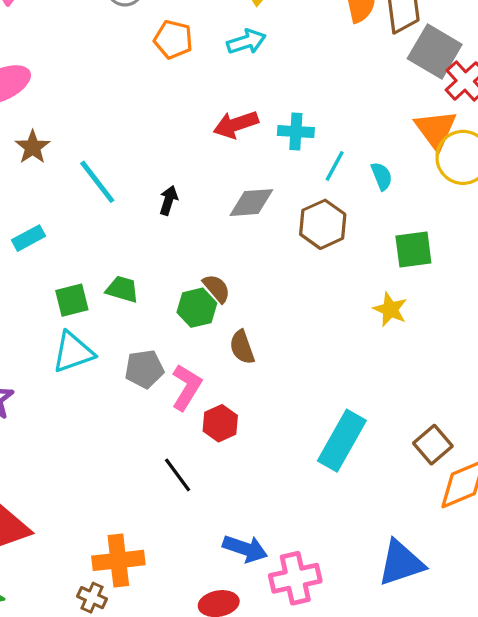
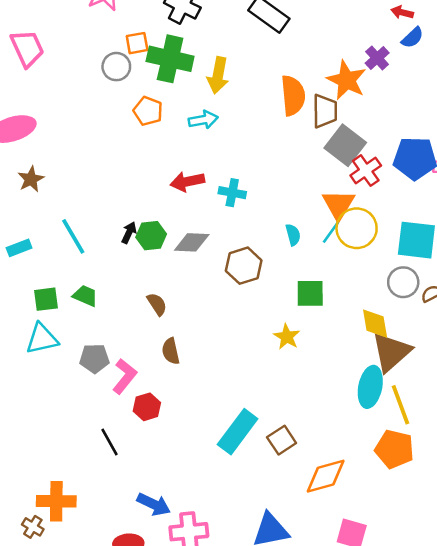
cyan line: (335, 166) -> (331, 232), moved
cyan line: (97, 182) -> (73, 236), moved
green hexagon: (197, 308) -> (151, 236), moved
brown square: (433, 445) -> (282, 440), moved

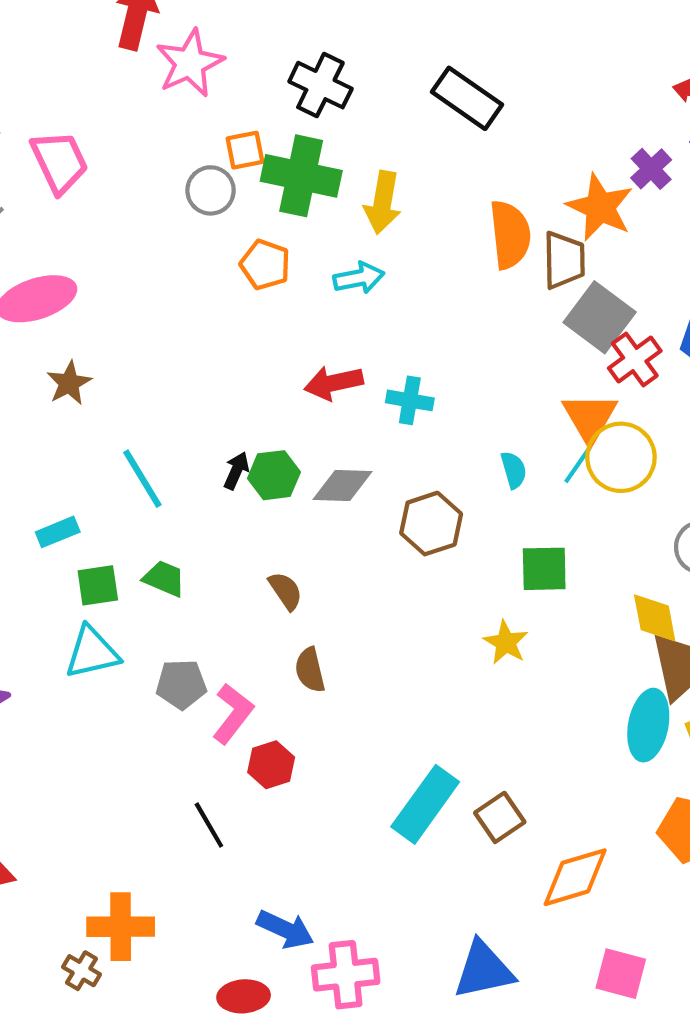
cyan rectangle: (19, 248) -> (58, 532), moved

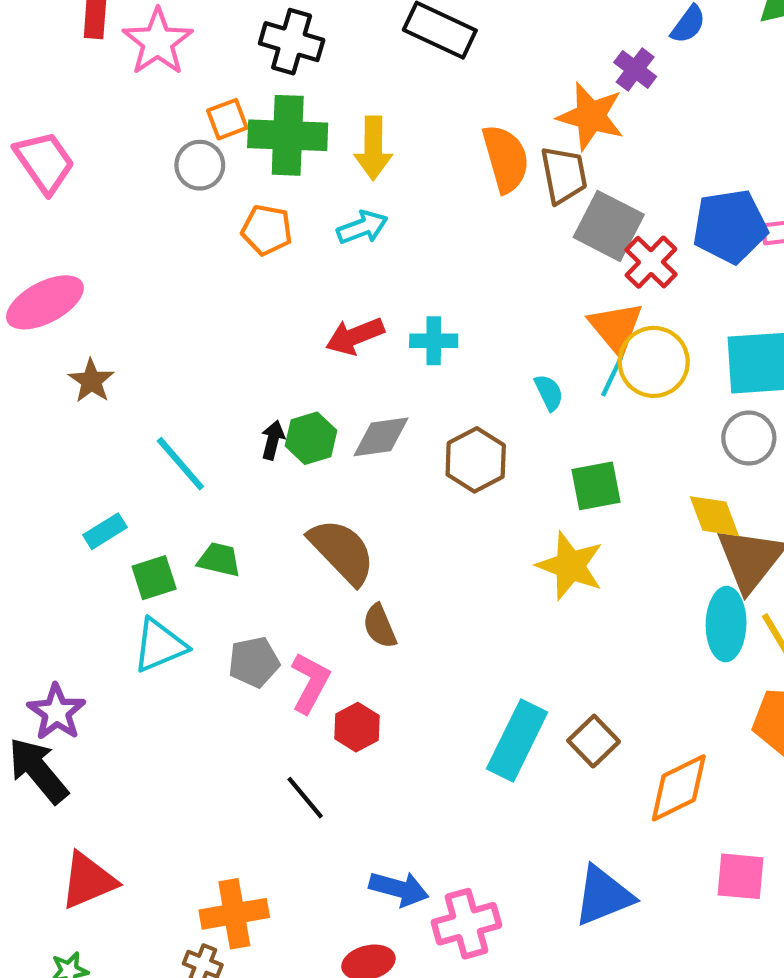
brown semicircle: (286, 591) -> (342, 551), size x1.8
yellow star: (506, 642) -> (570, 566), size x1.5

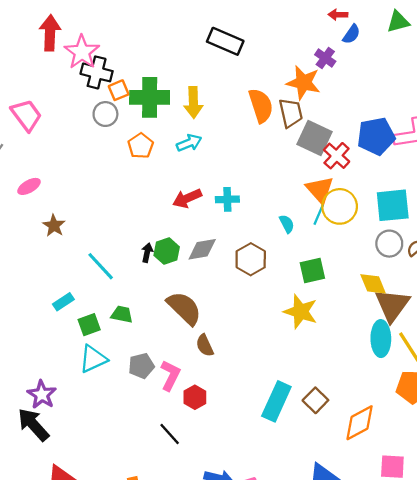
black cross: (292, 42) -> (97, 72), moved
orange pentagon: (267, 230) -> (141, 146), turned 30
pink ellipse: (45, 302) -> (29, 186), size x0.6

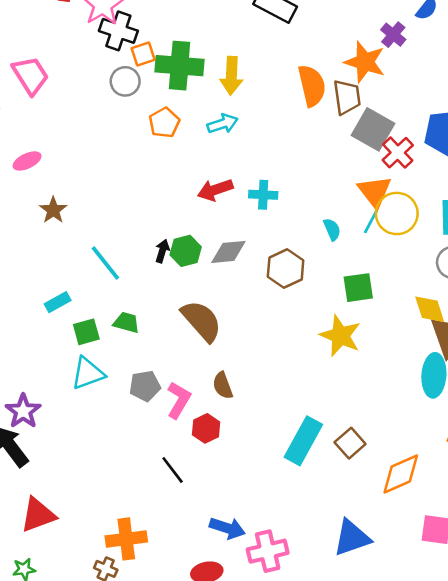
brown semicircle: (205, 345) -> (223, 386), moved

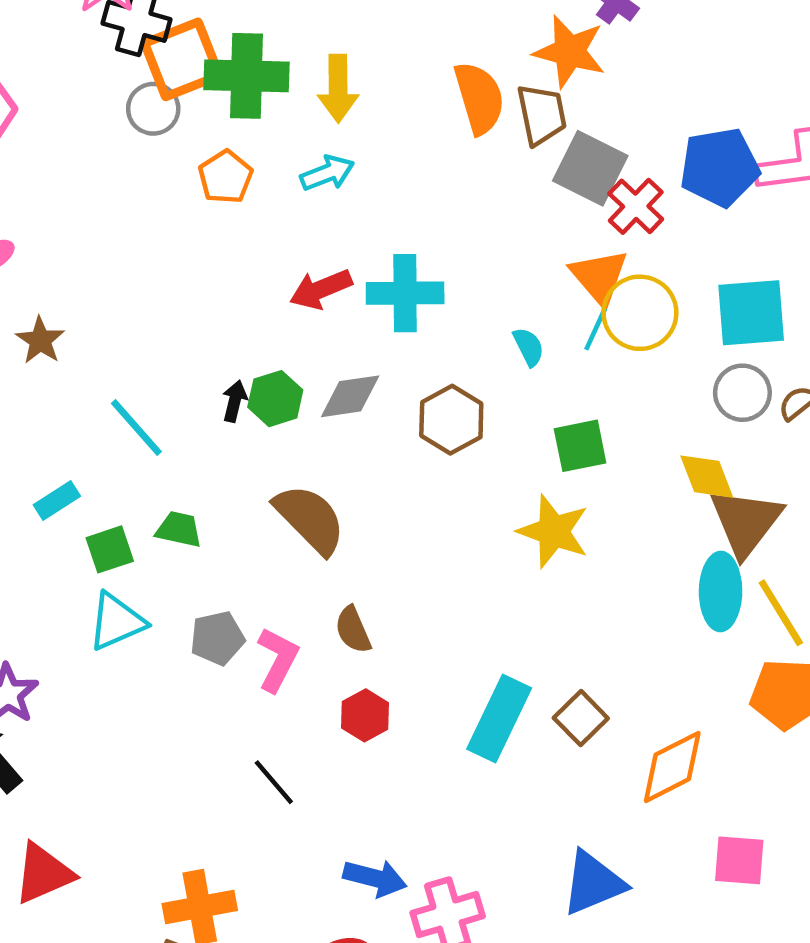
orange square: (143, 54) -> (182, 59), size x1.8
cyan cross: (263, 195) -> (405, 293), size x1.5
red hexagon: (206, 428) -> (365, 715), moved

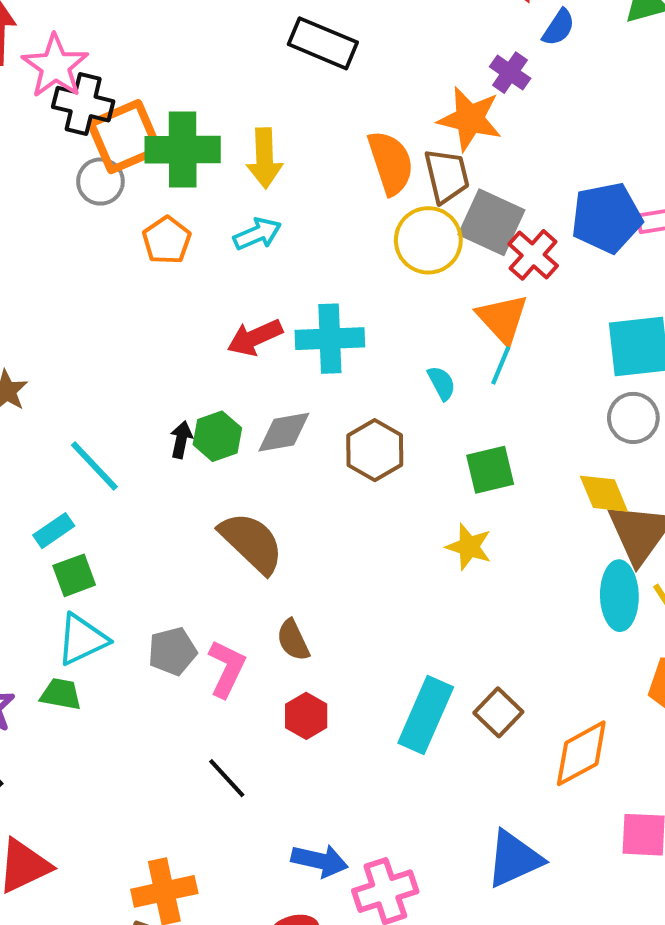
yellow circle: (640, 313) -> (428, 240), moved
cyan rectangle: (57, 500) -> (54, 531), moved
green trapezoid: (179, 529) -> (61, 694), moved
yellow star: (553, 531) -> (469, 547), size x0.7

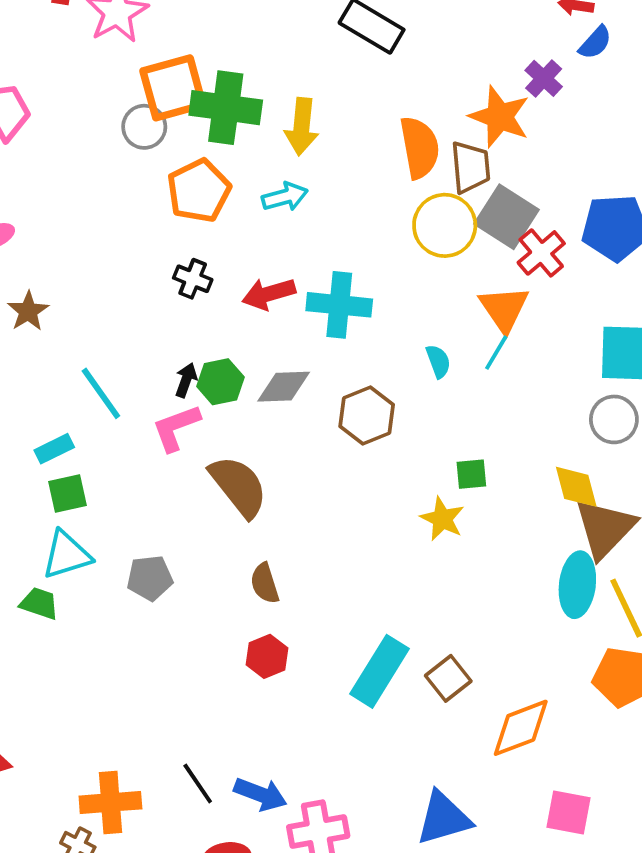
black cross: (83, 104) -> (193, 279), moved, size x0.7
orange pentagon: (167, 240) -> (199, 191), size x1.4
green square: (490, 470) -> (471, 474), moved, size x0.7
pink L-shape: (227, 669) -> (176, 428), moved, turned -144
black line: (227, 778) -> (198, 784), moved

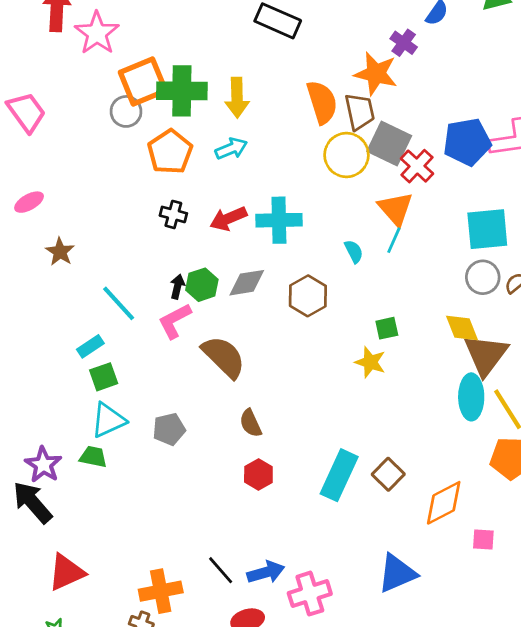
blue arrow: (261, 794) -> (266, 572), turned -30
pink square: (569, 813) -> (483, 539), moved, size x0.7

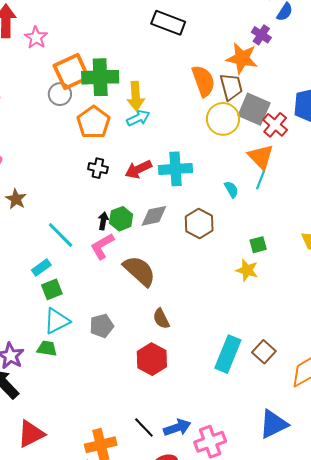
pink star: (97, 33) -> (36, 38), size x0.7
yellow arrow: (237, 98) -> (136, 96), moved
red hexagon: (258, 474) -> (152, 359), moved, size x1.4

